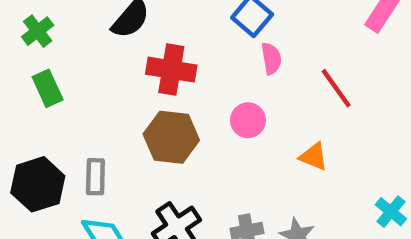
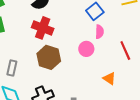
red cross: (171, 70) -> (43, 28), moved
pink circle: (248, 120) -> (86, 49), moved

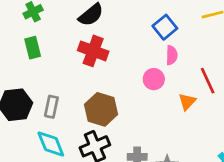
brown hexagon: (49, 57) -> (101, 109), moved
orange triangle: (109, 78) -> (187, 102), moved, turned 40

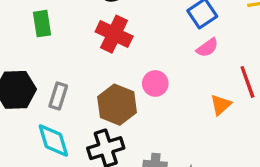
pink semicircle: (172, 55) -> (207, 48), turned 48
pink circle: (154, 79) -> (155, 83), moved

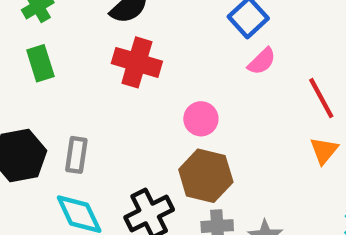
brown hexagon: (117, 105) -> (206, 176), moved
orange triangle: (221, 105) -> (324, 151), moved

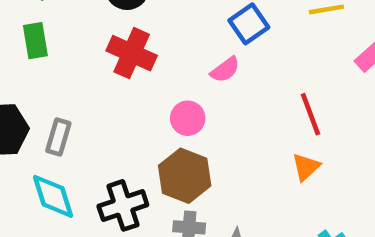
pink semicircle: (262, 61) -> (225, 70), moved

